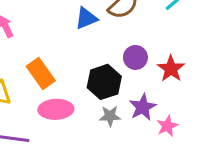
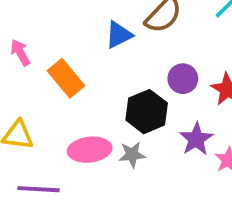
orange rectangle: (41, 74) -> (66, 78), moved
gray star: (110, 116) -> (132, 155), moved

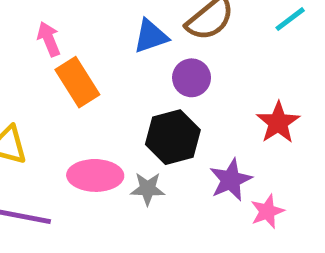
pink arrow: (20, 53) -> (49, 39), moved
purple circle: (183, 79) -> (192, 78), moved

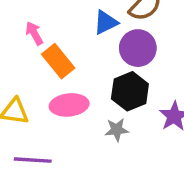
purple circle: (192, 78) -> (138, 48), size x1.4
pink ellipse: (95, 175) -> (69, 105), moved

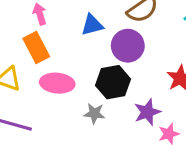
blue triangle: (106, 22) -> (92, 25), moved
orange rectangle: (58, 61) -> (36, 47), moved

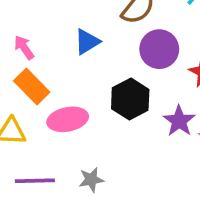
purple circle: (128, 46) -> (159, 49), moved
gray star: (94, 113) -> (91, 180), moved

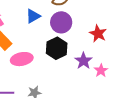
purple circle: (159, 49) -> (61, 22), moved

